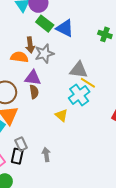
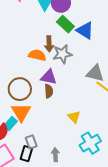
cyan cross: (79, 95) -> (90, 143), moved

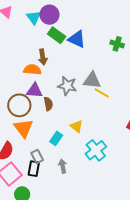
gray star: (62, 54) -> (67, 86), moved, turned 30
purple triangle: (49, 77) -> (35, 91), moved
cyan rectangle: (10, 123) -> (56, 138), moved

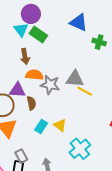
cyan triangle: (34, 17) -> (21, 30), moved
blue triangle: (77, 39) -> (79, 22), moved
orange semicircle: (32, 70) -> (34, 75), moved
cyan rectangle: (56, 138) -> (41, 126), moved

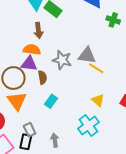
orange semicircle: (34, 75) -> (32, 50), moved
yellow triangle: (60, 125) -> (98, 100), moved

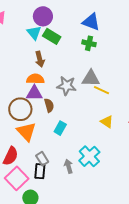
green cross: (113, 20) -> (89, 43), moved
cyan cross: (88, 125) -> (89, 156), moved

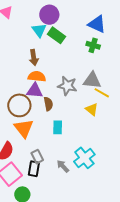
brown arrow: (40, 59) -> (34, 58), moved
yellow triangle: (107, 122) -> (92, 109), moved
cyan rectangle: (60, 128) -> (58, 127), turned -32
gray arrow: (69, 166) -> (63, 166), turned -32

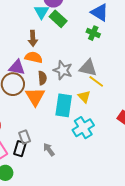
purple triangle: (35, 91) -> (17, 67), moved
brown semicircle: (48, 104) -> (42, 78), moved
cyan rectangle: (58, 127) -> (64, 105), moved, size x1.6
orange triangle: (24, 128) -> (35, 97), moved
cyan cross: (84, 158) -> (83, 128), moved

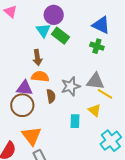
gray star: (63, 70) -> (71, 86), turned -30
orange triangle: (35, 97) -> (32, 136), moved
cyan rectangle: (64, 105) -> (75, 121), size x0.6
cyan cross: (83, 128) -> (111, 141), moved

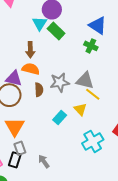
cyan rectangle: (75, 121) -> (60, 118), turned 32

